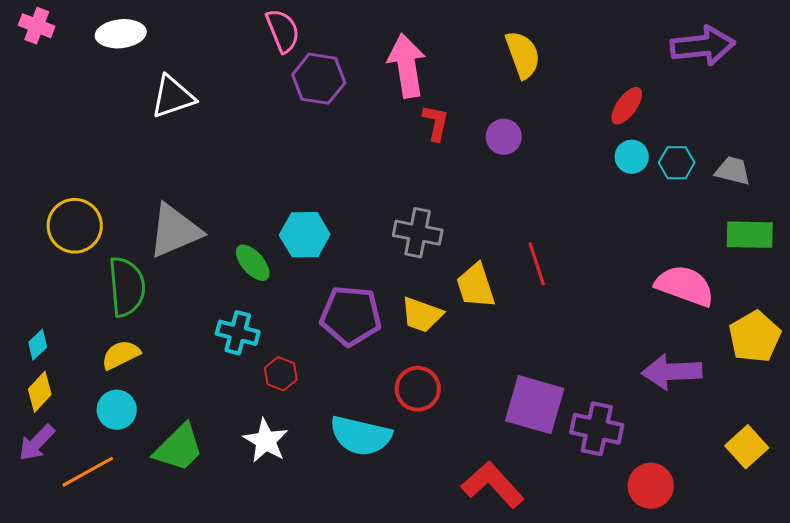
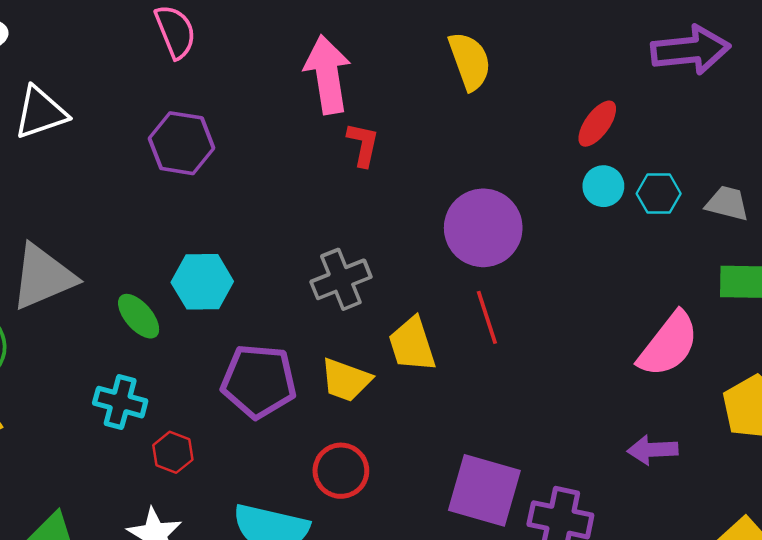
purple hexagon: (319, 79) -> (181, 143), moved
purple circle: (504, 137) -> (483, 228), moved, size x1.8
gray cross: (418, 233) -> (341, 279), turned -33
pink semicircle: (685, 286) -> (668, 344), turned 108
purple arrow: (672, 372) -> (652, 450), size x0.7

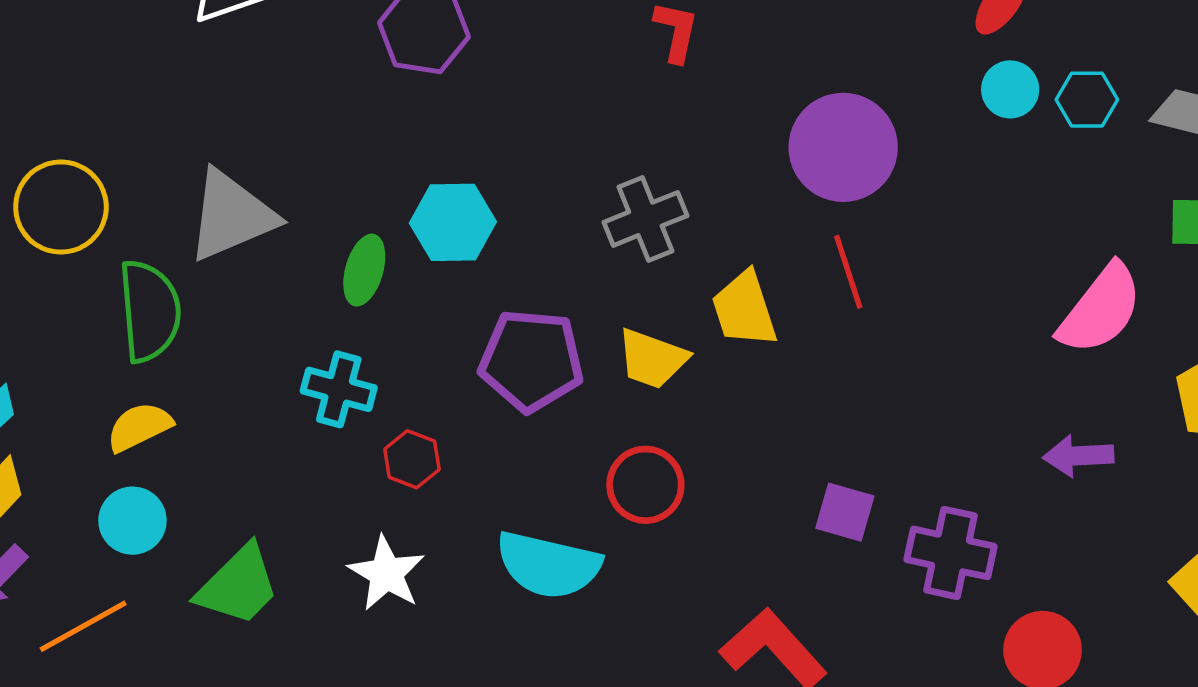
green ellipse: (139, 316) -> (364, 270), turned 57
purple square: (484, 490) -> (845, 512), size x0.6

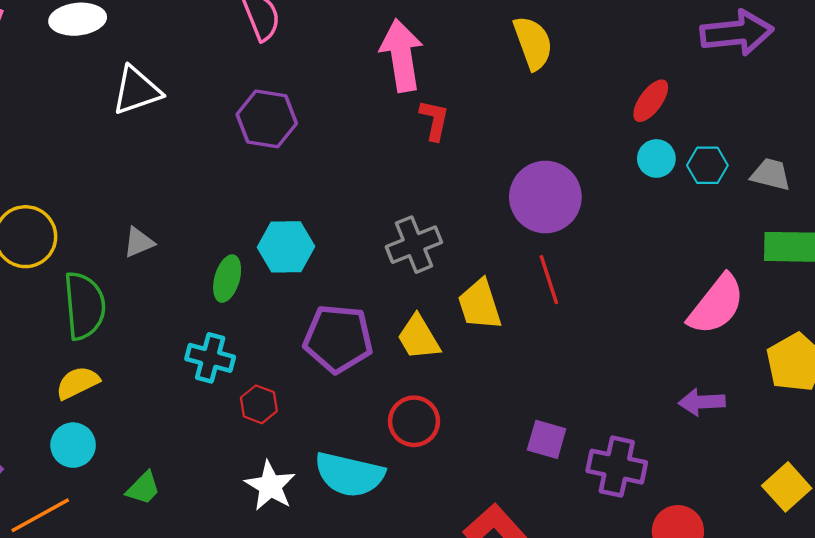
gray triangle: (231, 216) -> (139, 242), size x0.5
yellow trapezoid: (652, 359) -> (419, 337), turned 39
white star: (386, 573) -> (270, 486), moved
green trapezoid: (238, 585) -> (143, 488), size x0.6

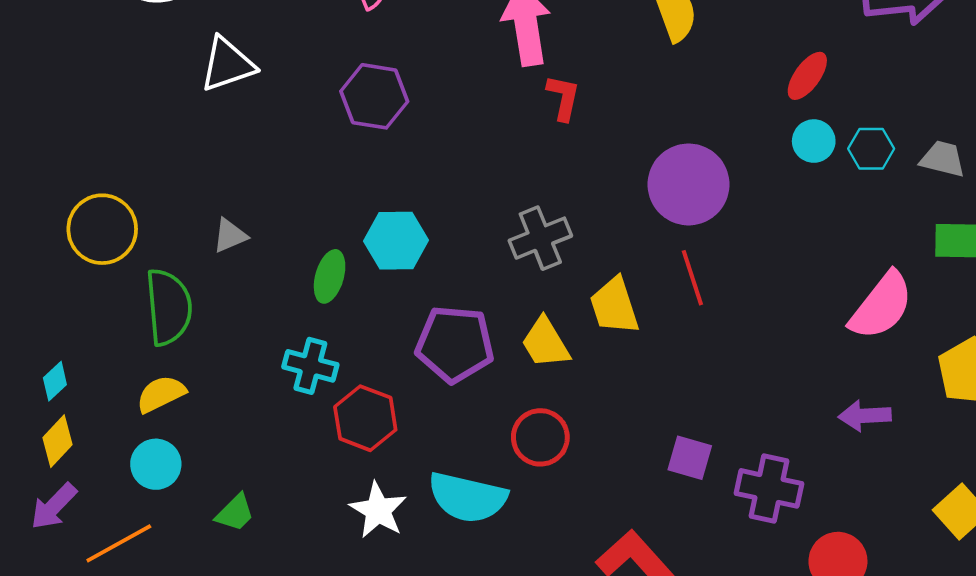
red hexagon: (259, 404) -> (365, 418), size x1.5

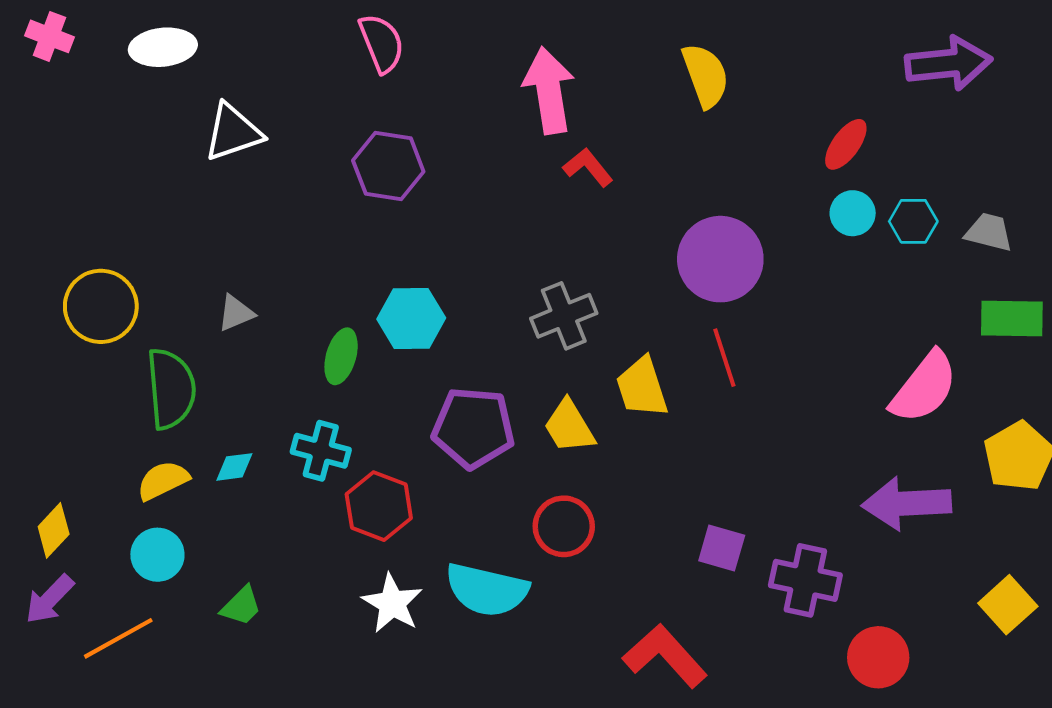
red L-shape: (563, 98) -> (588, 167), turned -51
cyan diamond: (55, 381) -> (234, 467), moved, turned 36
purple arrow: (865, 416) -> (907, 503), size x1.6

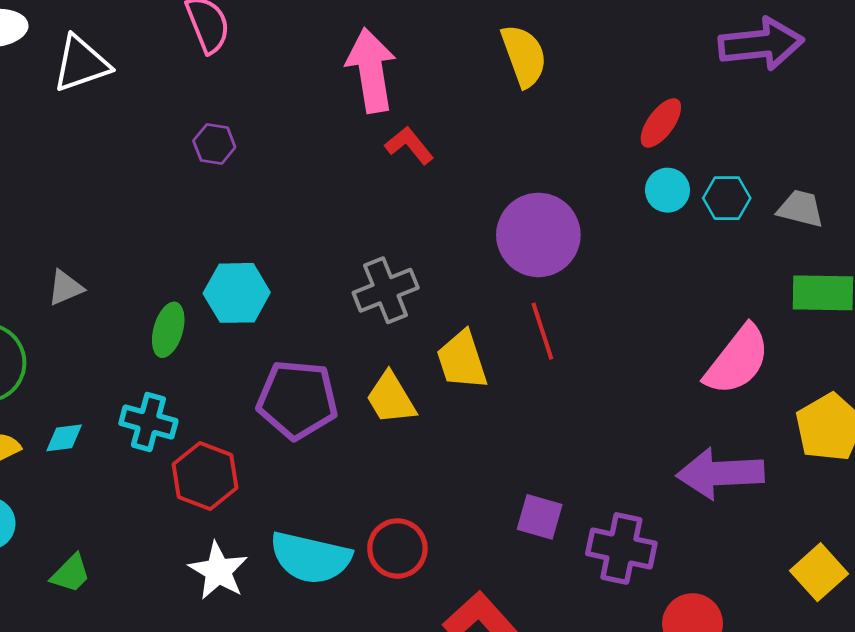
white triangle: (233, 132) -> (81, 64), moved
purple hexagon: (388, 166) -> (214, 144), size x0.6
red circle: (564, 526) -> (397, 548), moved

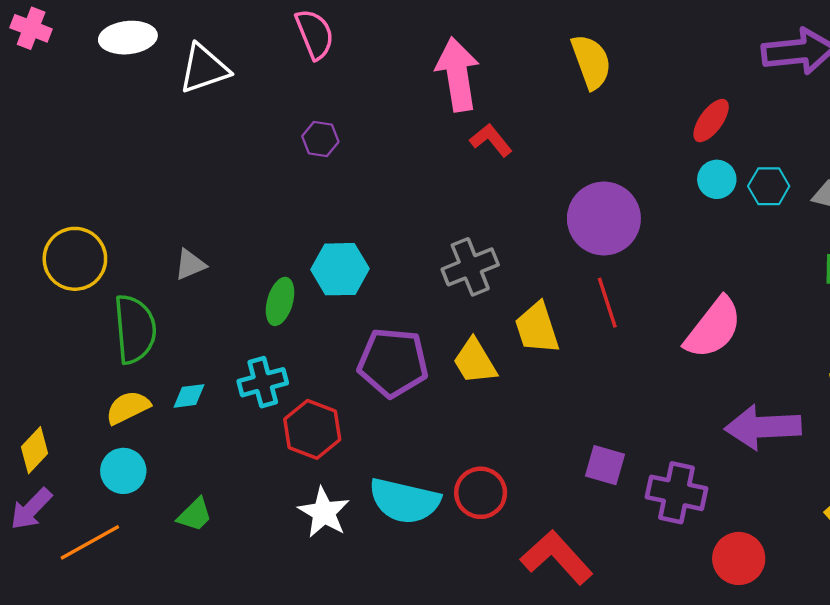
pink semicircle: (737, 360) -> (713, 328), moved
cyan cross: (148, 422) -> (263, 382), turned -30

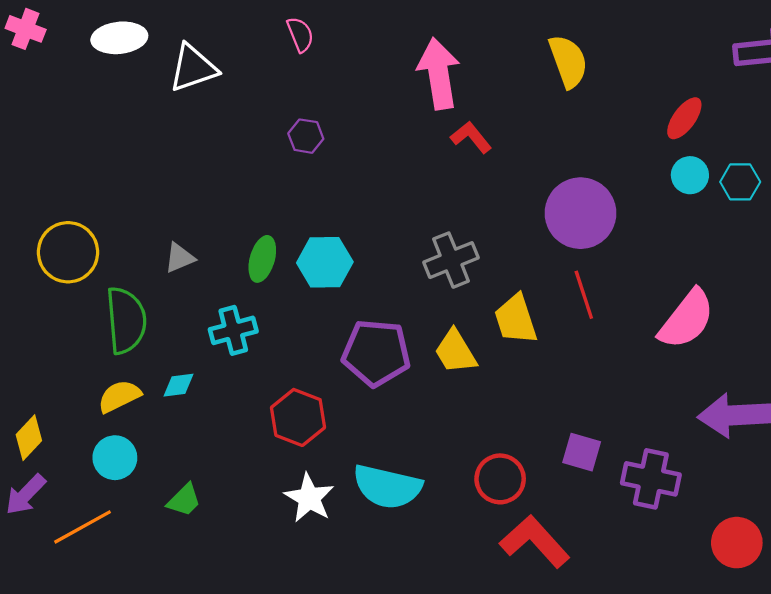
pink semicircle: (315, 34) -> (300, 34), size x0.7
green ellipse: (280, 301) -> (262, 259), moved
cyan cross: (263, 382) -> (233, 330), moved
red circle: (481, 493) -> (500, 479), moved
red circle: (739, 558) -> (737, 543), moved

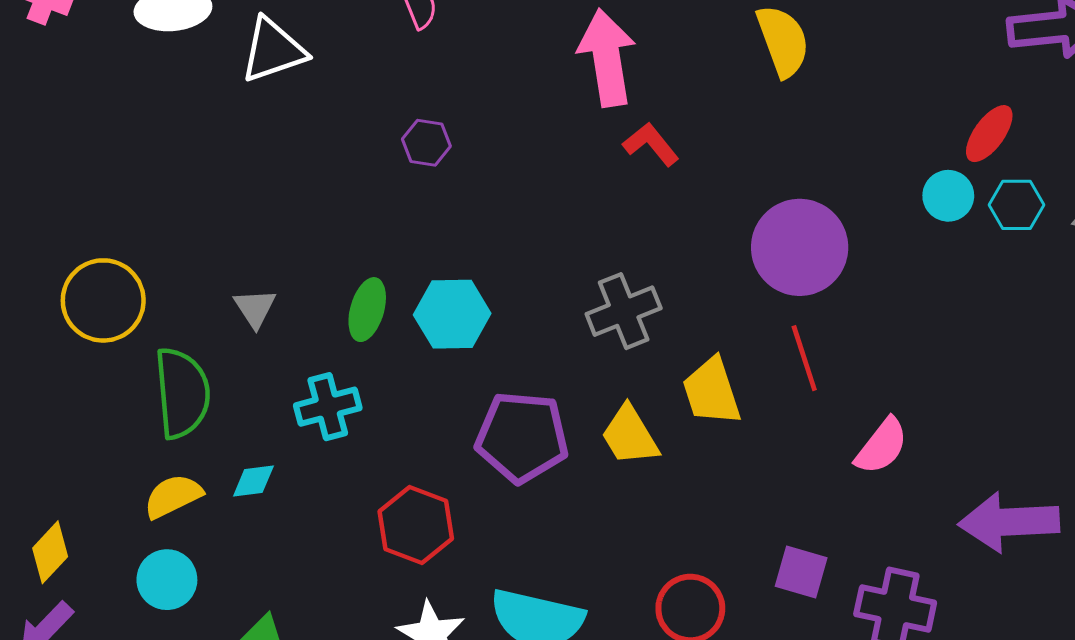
red ellipse: (684, 118) -> (989, 134), moved
gray triangle: (180, 258) -> (255, 308), turned -40
pink semicircle: (687, 319) -> (882, 446), moved, size x0.7

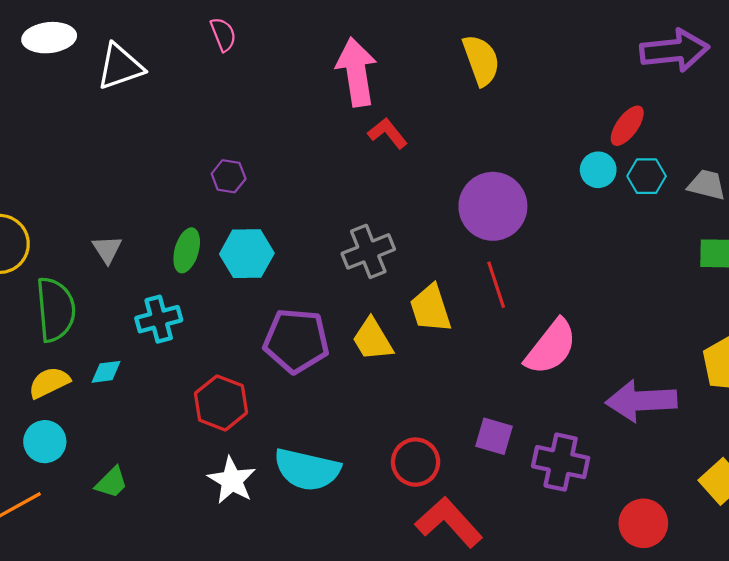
purple hexagon: (426, 143) -> (229, 176), moved
pink semicircle: (882, 446) -> (551, 347), size x1.4

